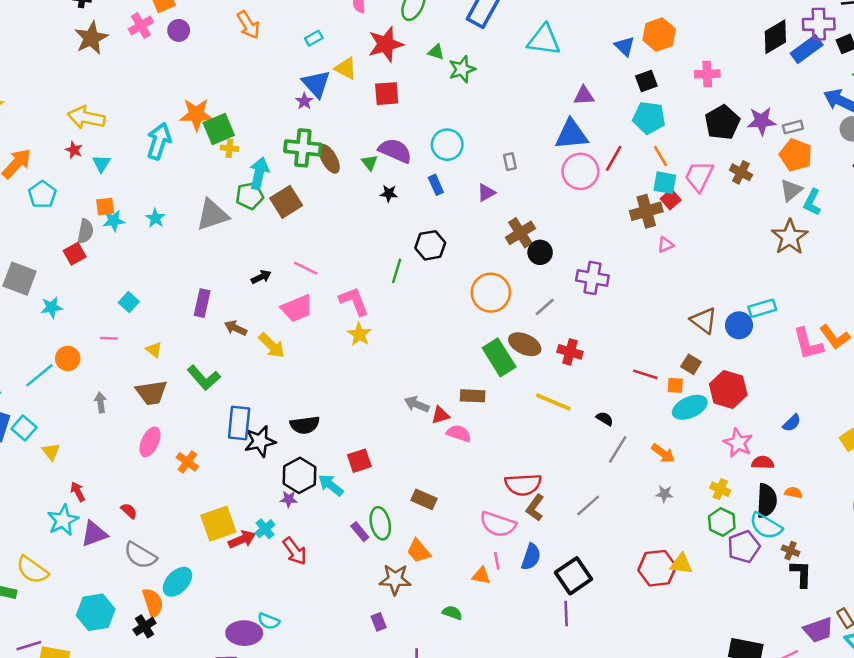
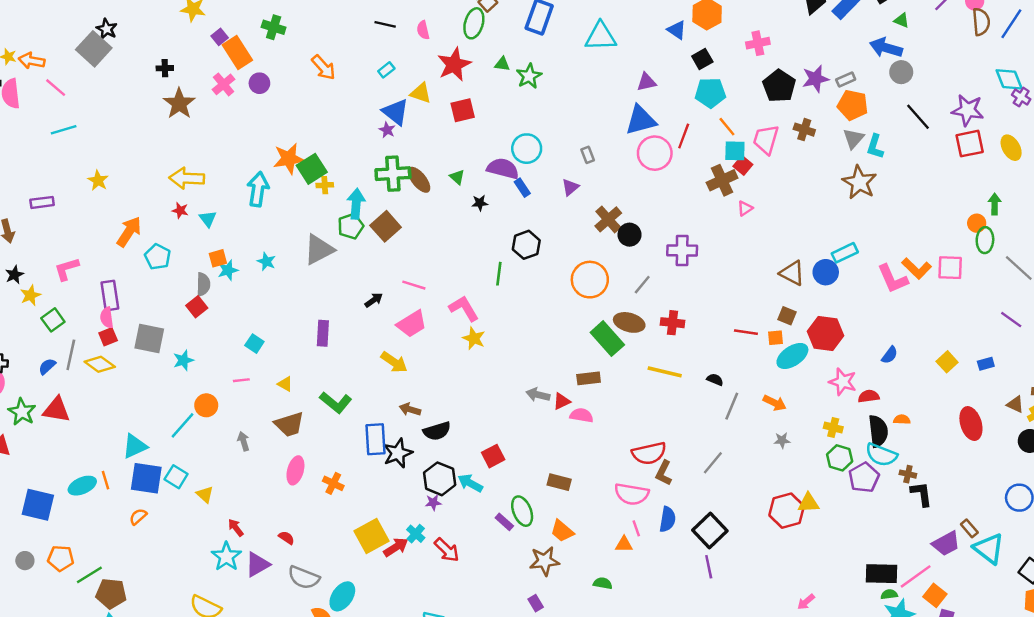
purple semicircle: (395, 151) -> (503, 169), moved
brown arrow: (236, 328) -> (410, 409), moved

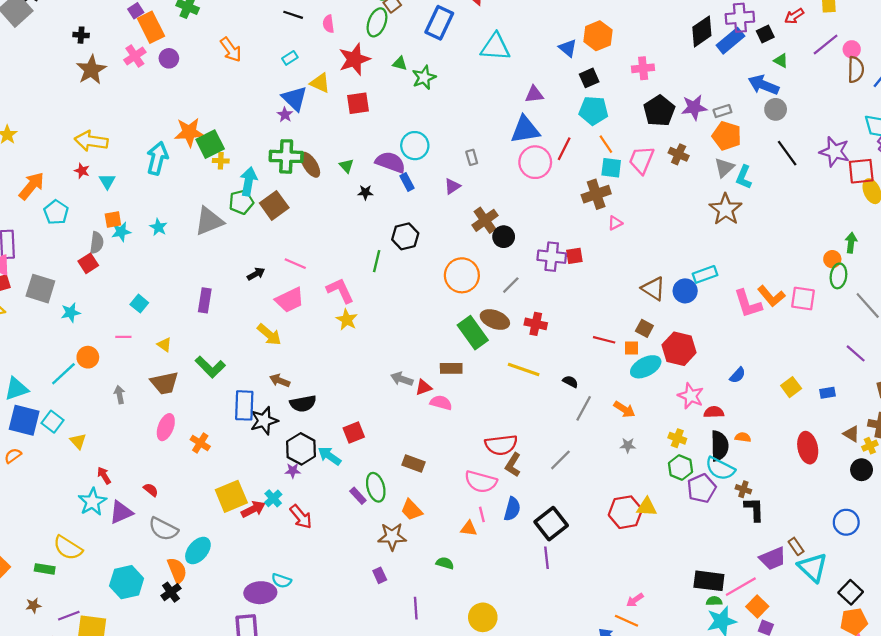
red square: (970, 144) -> (861, 171), moved
red square: (743, 165) -> (574, 256), moved, turned 36

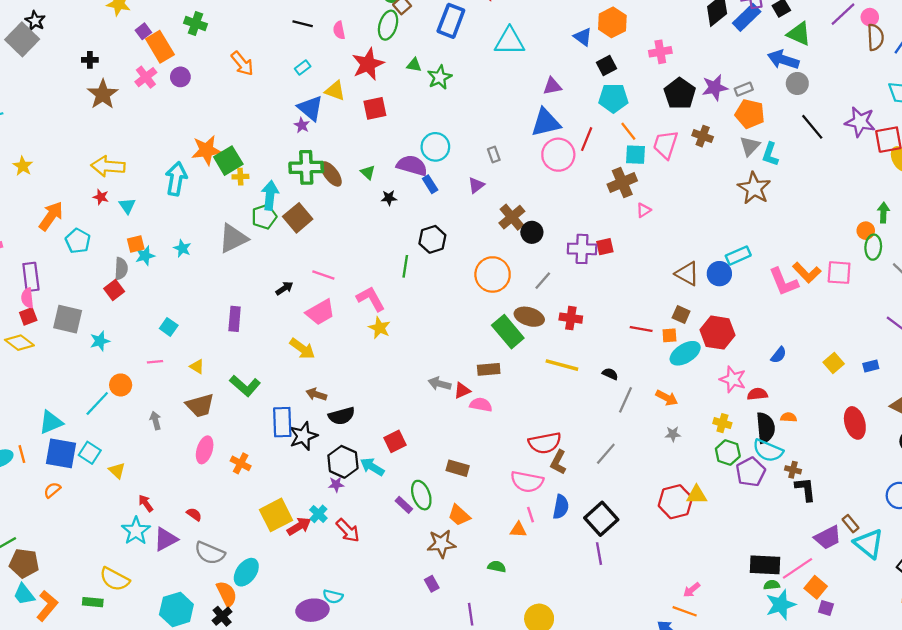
green triangle: (781, 61) -> (799, 34), size x1.6

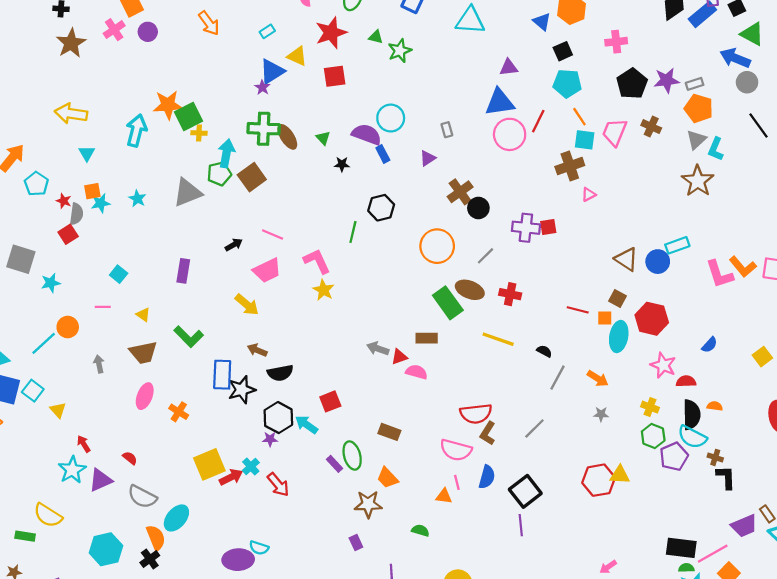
blue triangle: (310, 108) -> (272, 71), turned 44
red star: (101, 197) -> (64, 201), moved
cyan ellipse: (685, 353) -> (619, 337), turned -52

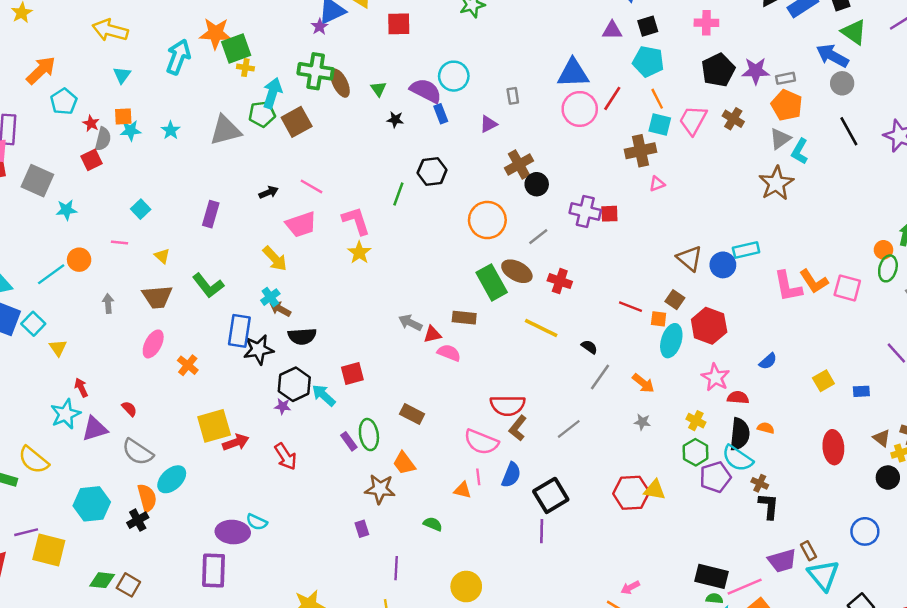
purple triangle: (509, 67) -> (612, 30), moved
cyan cross: (251, 466) -> (270, 297), moved

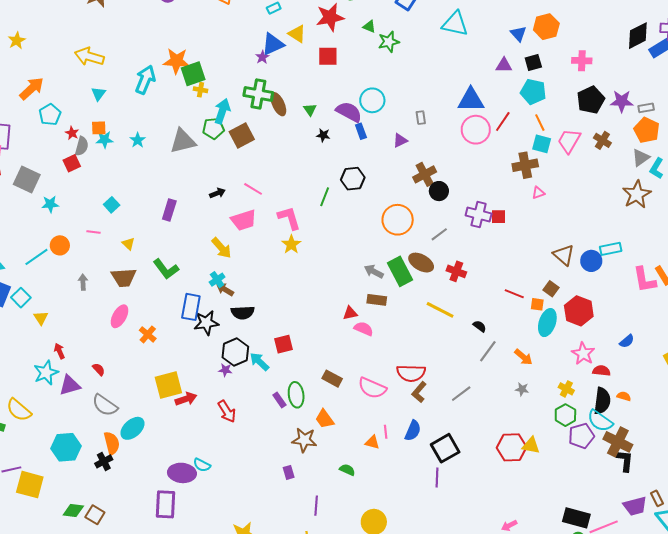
gray arrow: (410, 323) -> (374, 271), moved
pink semicircle: (481, 442) -> (372, 388), moved
brown cross: (760, 483) -> (618, 442), size x2.0

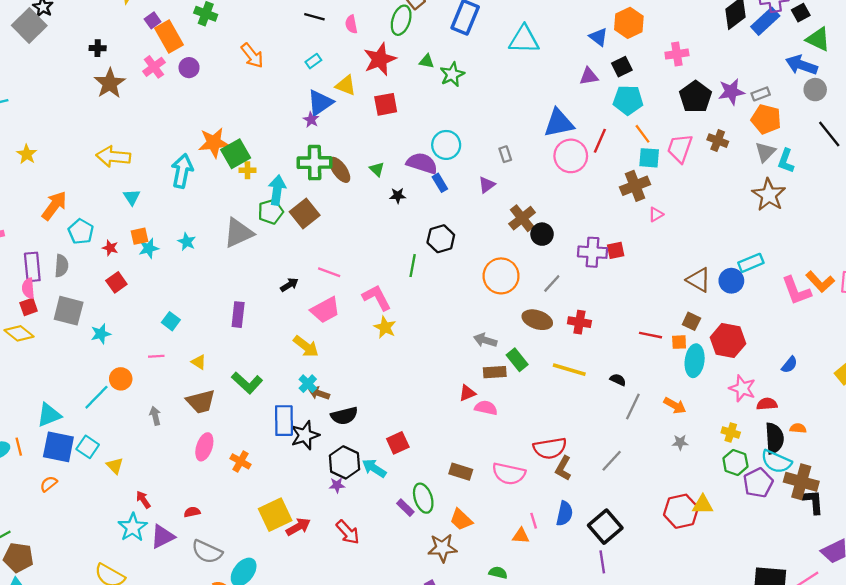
gray semicircle: (82, 146) -> (61, 266), moved
green rectangle: (400, 271) -> (517, 360), moved, size x0.7
red semicircle: (99, 369) -> (192, 512), turned -48

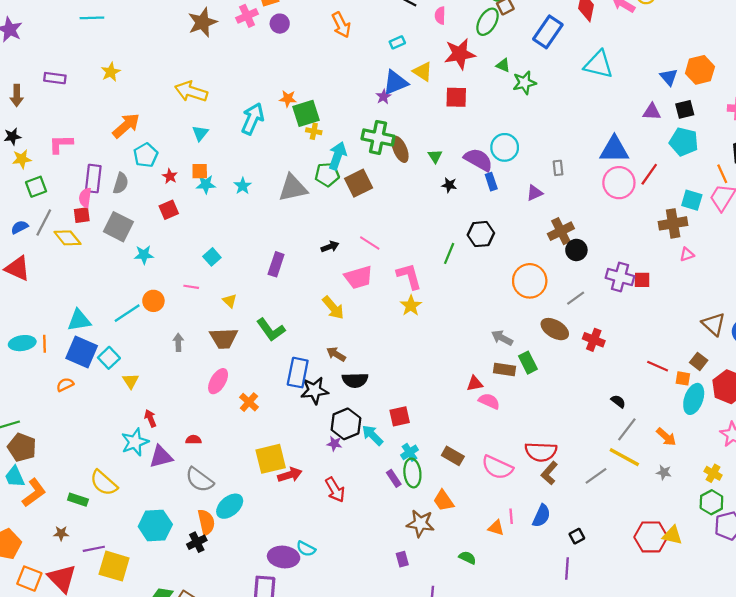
orange line: (642, 134) -> (722, 174), moved
orange star: (214, 143) -> (288, 99), size x0.6
yellow line: (569, 370) -> (624, 457), moved
cyan cross: (308, 384) -> (410, 452), moved
black square: (605, 527) -> (577, 536), size x0.5

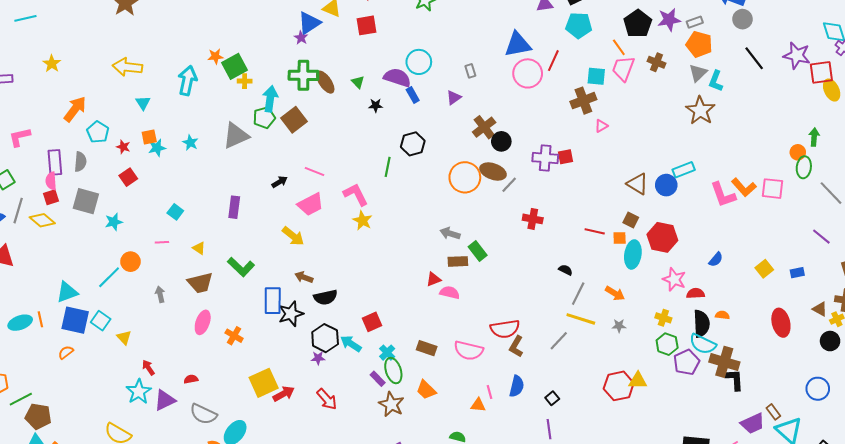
brown ellipse: (555, 329) -> (493, 171), moved
brown star: (420, 523) -> (391, 404), moved, turned 30

